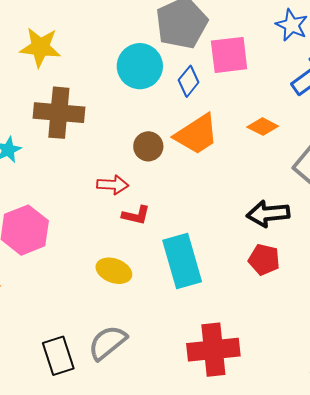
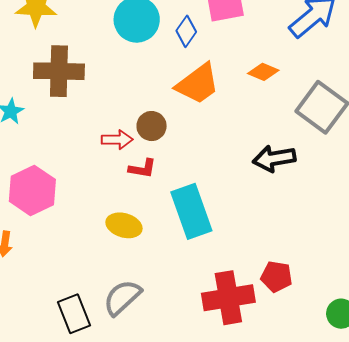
brown circle: (148, 146) -> (152, 126), moved
red pentagon: (264, 260) -> (276, 276), moved

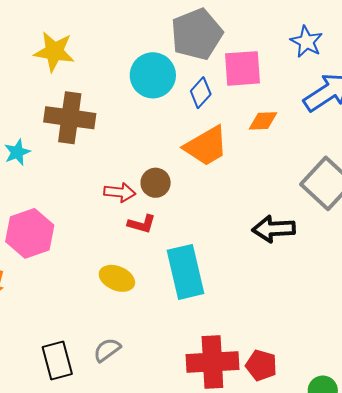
orange diamond: (263, 72) -> (263, 121), moved, turned -32
red pentagon: (276, 276) -> (261, 365), moved
gray semicircle: (122, 298) -> (107, 350), size x0.7

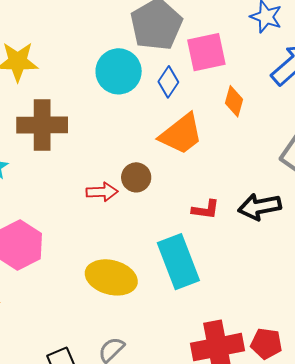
orange diamond: (263, 121) -> (234, 101), turned -64
red L-shape: (142, 224) -> (206, 210), moved
yellow ellipse: (117, 278) -> (111, 277), size x1.4

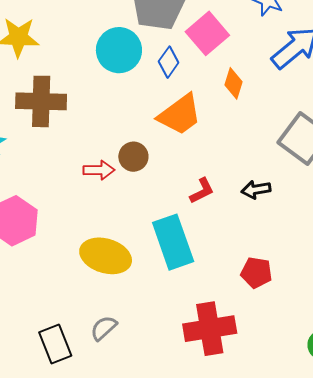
pink square: (206, 52) -> (207, 33), turned -30
black arrow: (260, 207) -> (256, 190), size x0.7
red L-shape: (206, 210) -> (202, 191), turned -36
red pentagon: (266, 344) -> (256, 273), moved

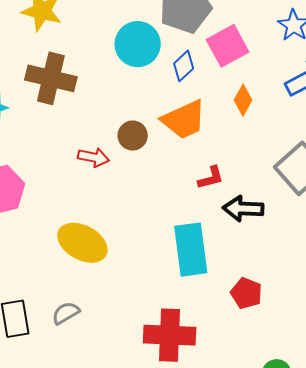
brown circle: (133, 157) -> (133, 136), moved
black arrow: (256, 190) -> (243, 209), size x1.4
red L-shape: (202, 191) -> (211, 178), moved
cyan rectangle: (173, 242) -> (191, 250), moved
red pentagon: (256, 273) -> (246, 293), moved

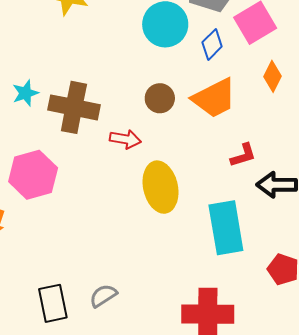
brown cross: (51, 78) -> (74, 107), moved
brown circle: (133, 136) -> (160, 98), moved
yellow ellipse: (82, 243) -> (161, 187), moved, turned 51

